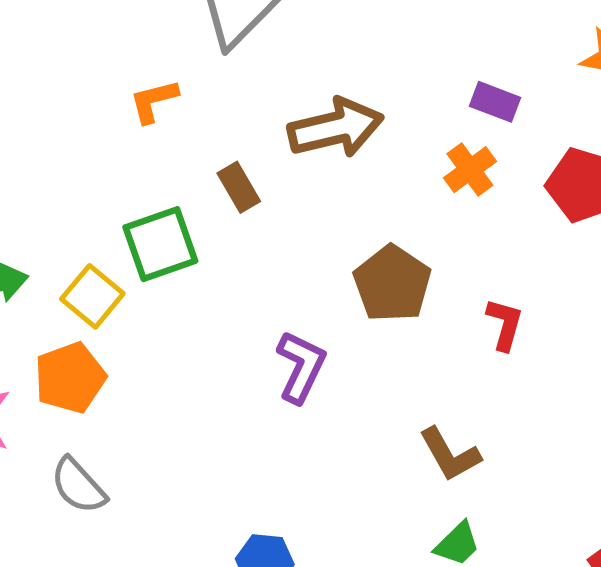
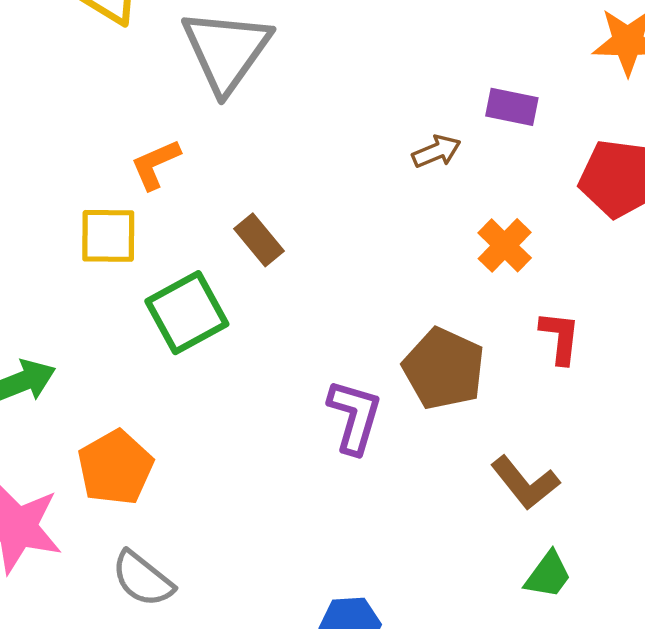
brown arrow: (336, 128) -> (437, 151), moved, size x0.5
orange cross: (470, 170) -> (505, 245), moved
brown pentagon: (392, 284) -> (444, 369), moved
yellow square: (92, 296) -> (108, 236), moved, turned -30

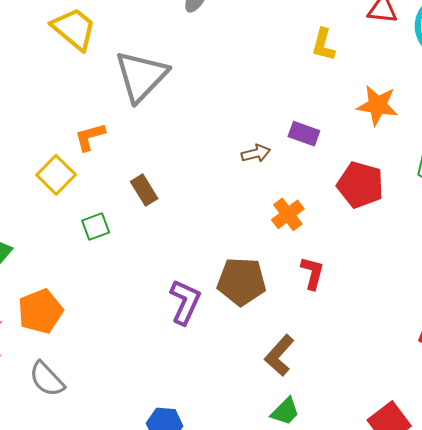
yellow square: (108, 236) -> (56, 175), turned 36
green square: (187, 313) -> (96, 227), size x0.6
brown pentagon: (444, 369) -> (242, 281), turned -30
brown L-shape: (525, 483) -> (279, 355), turned 72

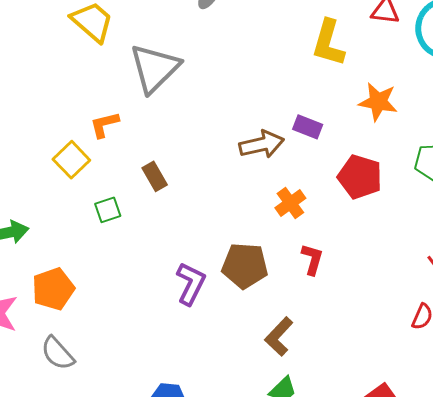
yellow L-shape: (323, 45) -> (328, 43), size x1.5
brown arrow: (256, 153) -> (262, 144), size x1.6

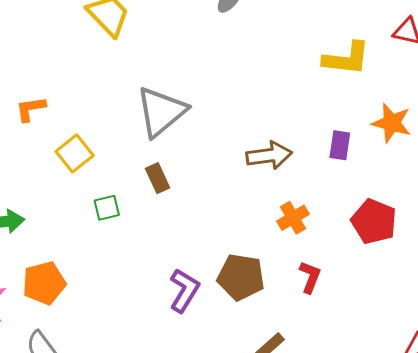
yellow L-shape: (328, 43) -> (346, 59), turned -105
gray triangle: (155, 68) -> (161, 112), moved
orange L-shape: (104, 125) -> (31, 109), moved
purple rectangle: (308, 127) -> (340, 145), moved, turned 72
red pentagon: (360, 177) -> (374, 221), moved

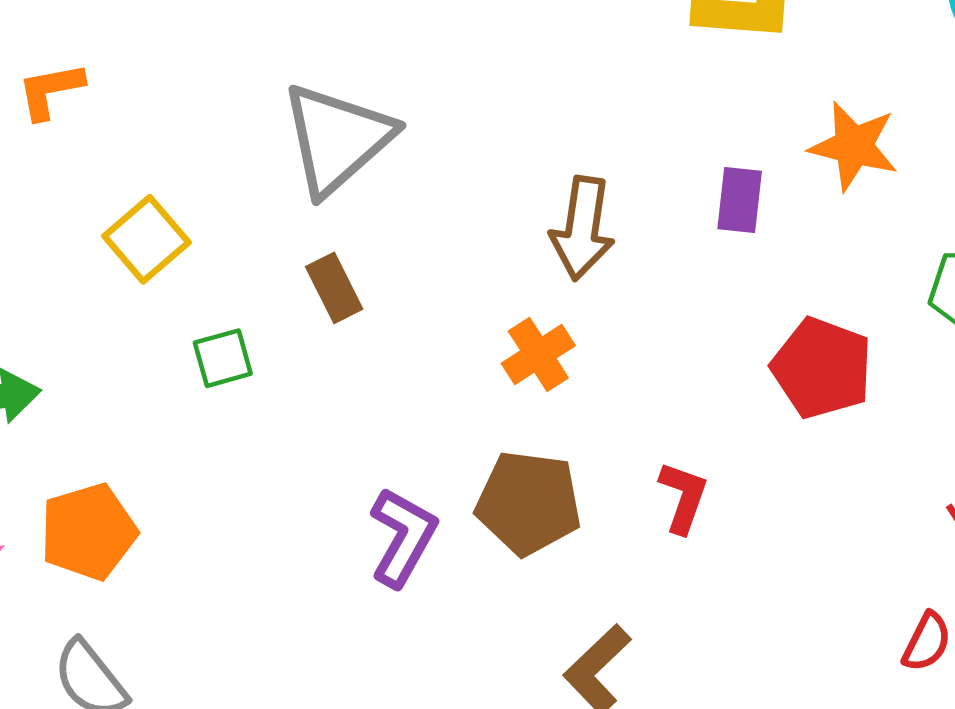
orange L-shape: (31, 109) -> (50, 91), moved
brown arrow: (269, 155) -> (582, 228), turned 108
orange cross: (293, 218) -> (538, 354), moved

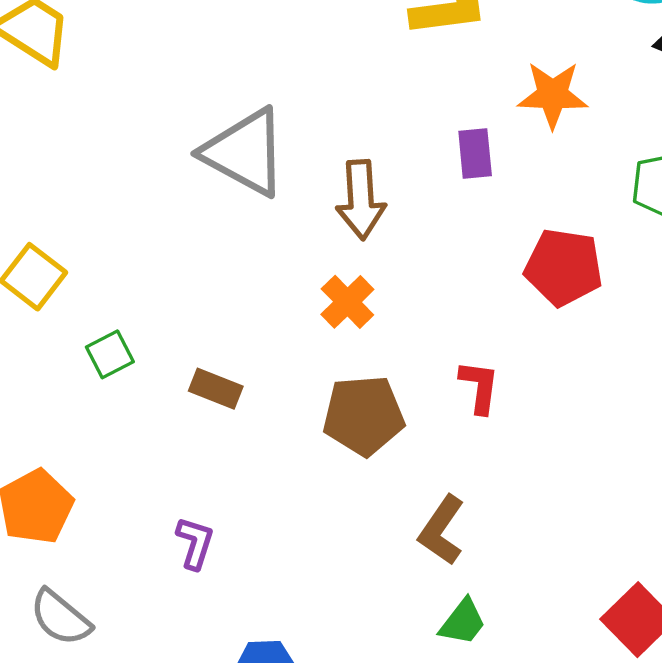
gray triangle: (337, 139) -> (245, 152), moved, turned -38
brown rectangle: (334, 288) -> (216, 389), moved, turned -30
purple L-shape: (403, 537) -> (195, 543), moved, size x0.7

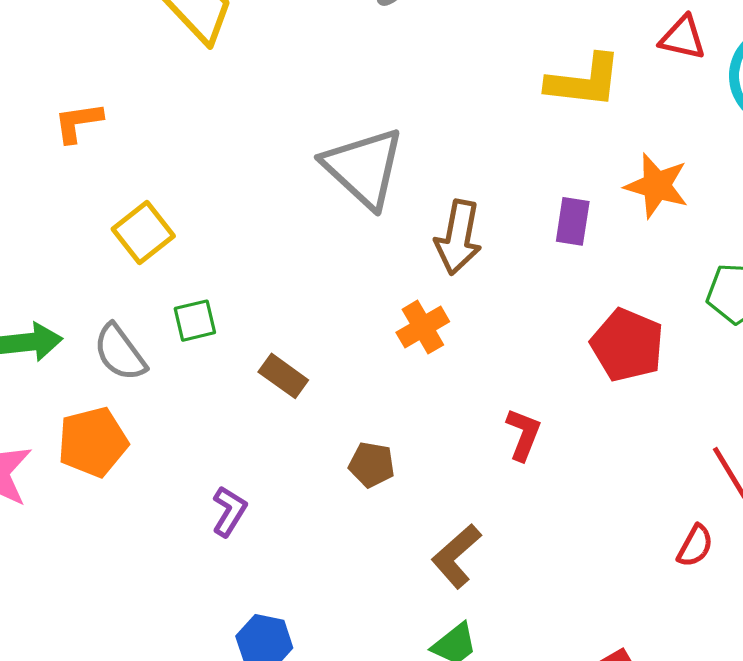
brown pentagon: (363, 415) -> (372, 465), moved, size x0.6
gray semicircle: (60, 618) -> (120, 353), moved

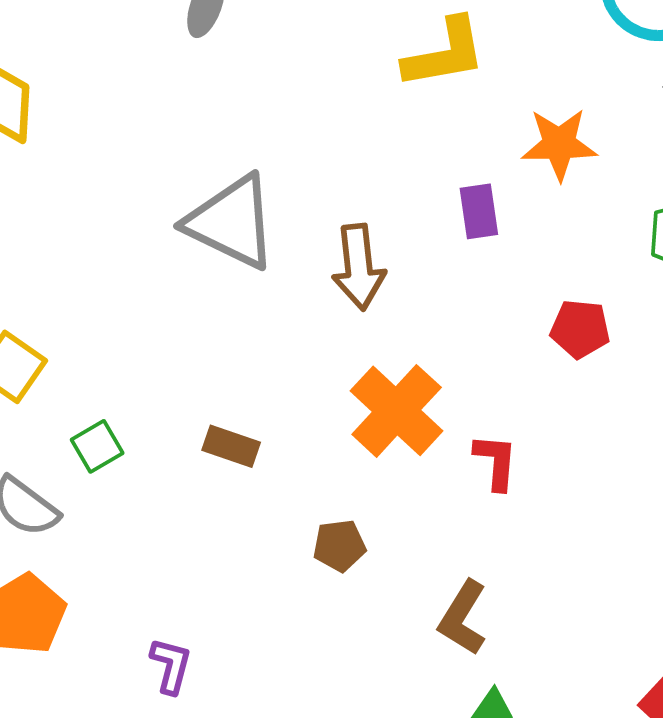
orange cross: (423, 327) -> (397, 411), moved, size x1.6
red pentagon: (627, 345) -> (580, 329), size x0.7
brown rectangle: (283, 376) -> (231, 446), moved
purple L-shape: (229, 511) -> (171, 666), moved

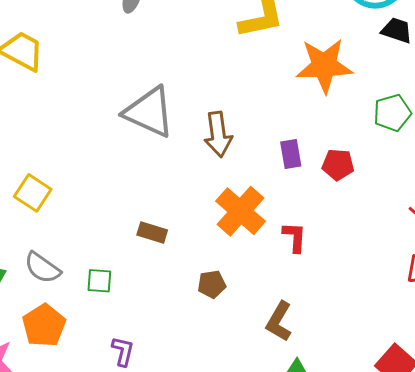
orange star: (559, 144) -> (324, 66), size x1.4
purple rectangle: (479, 211) -> (291, 154), moved
green square: (97, 446) -> (99, 281), moved, turned 36

